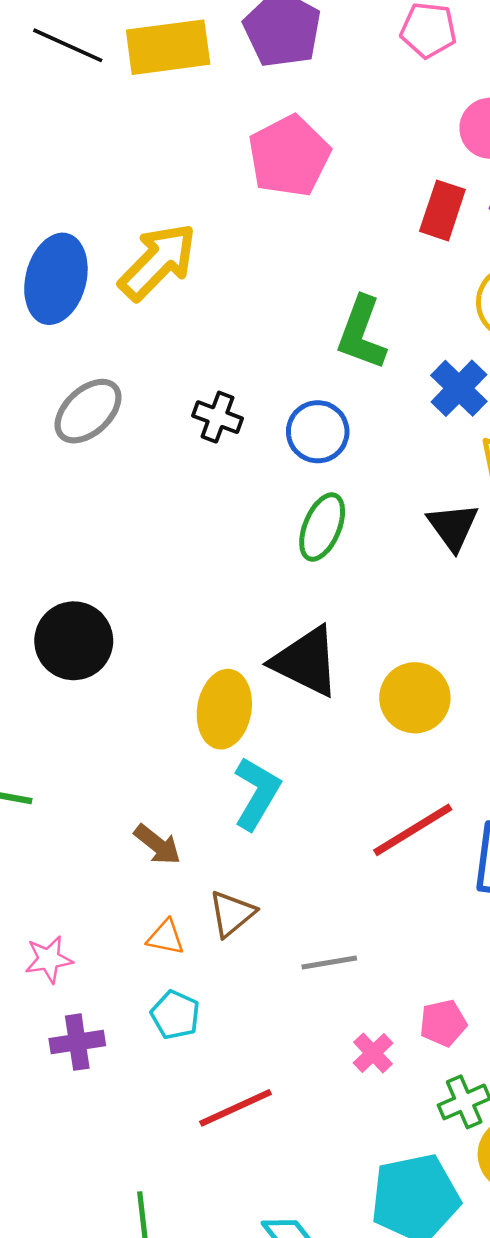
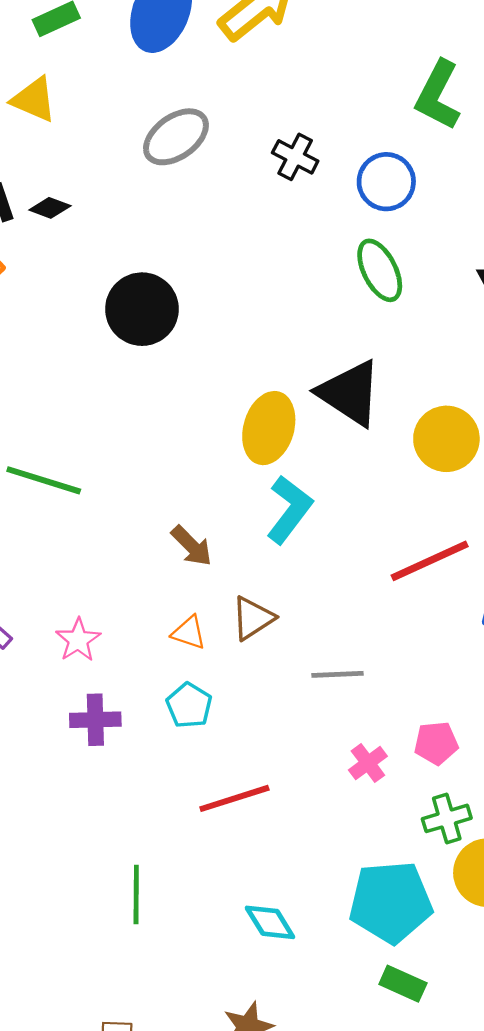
green ellipse: (322, 527) -> (380, 270), turned -56
black circle: (74, 641) -> (142, 309), moved
pink star: (49, 959) -> (78, 640), turned -30

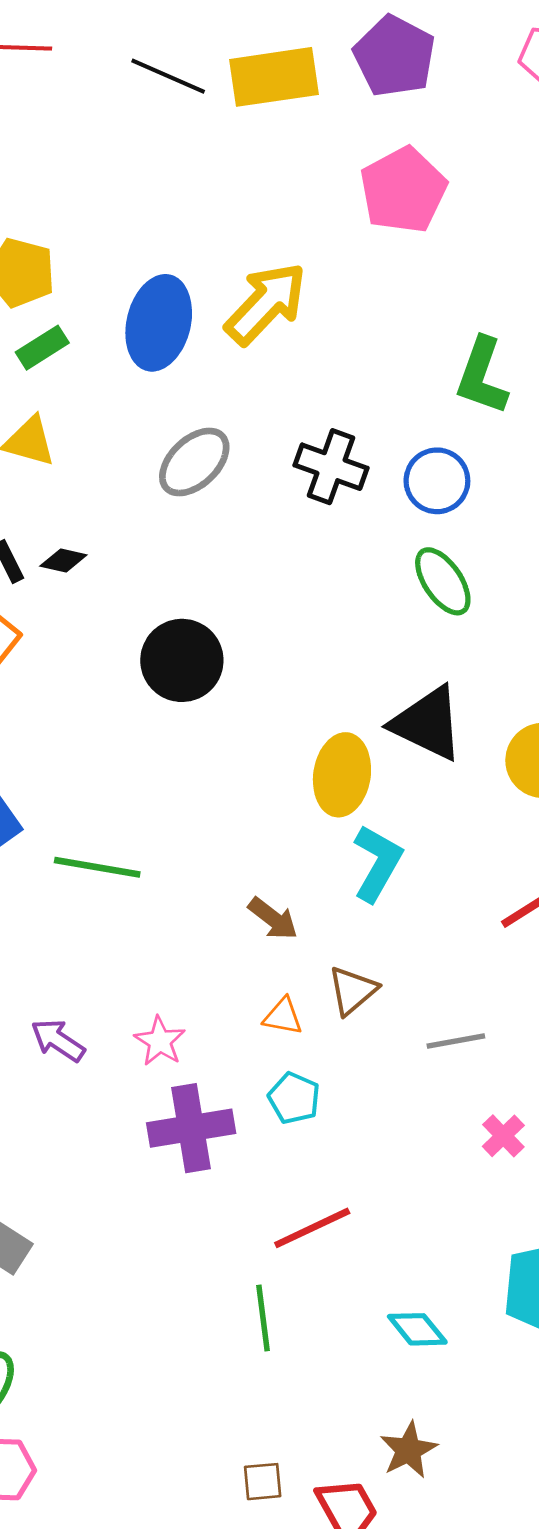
black cross: (295, 157) -> (331, 467), size x1.4
purple cross: (95, 720) -> (191, 1128), size x1.5
red line: (234, 798) -> (312, 1228), moved

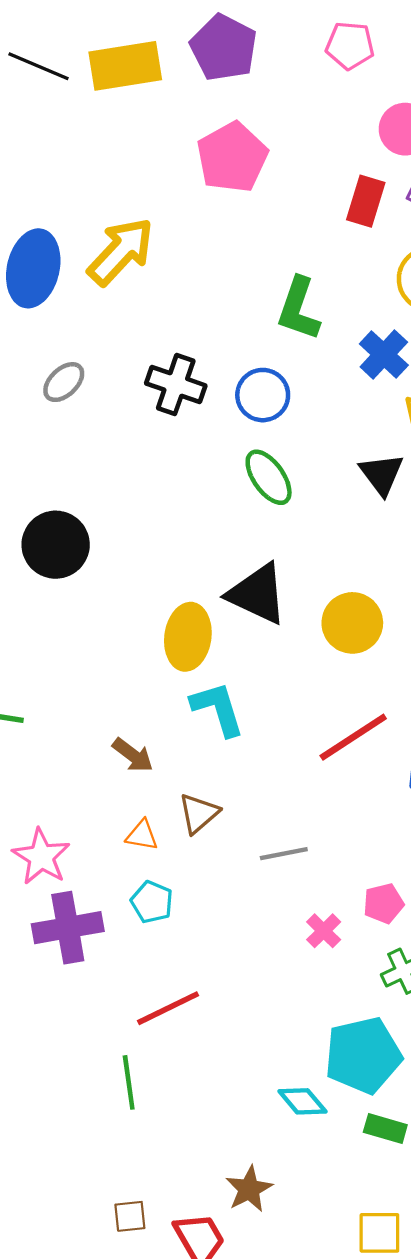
gray ellipse: (194, 462) -> (64, 382), size x0.7
cyan L-shape: (377, 863) -> (218, 709), turned -46
pink star: (160, 1041) -> (41, 857), size x1.4
cyan diamond: (417, 1329) -> (302, 1101), moved

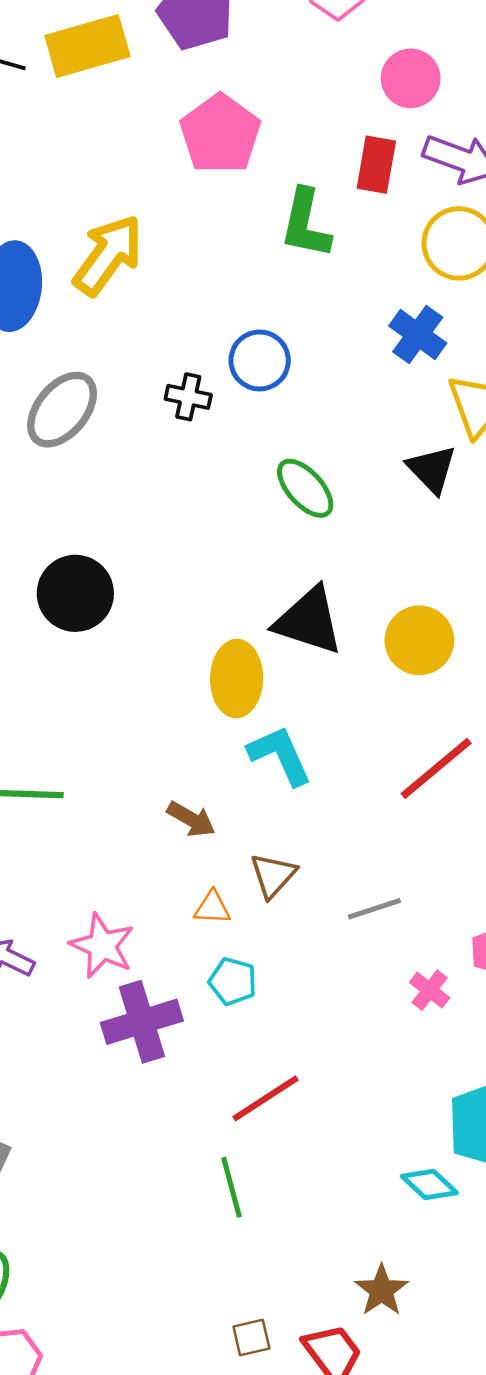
green L-shape: (299, 309) -> (306, 224), moved
gray ellipse: (64, 382) -> (62, 410), size x1.6
black cross: (176, 384) -> (188, 397), size x0.7
blue circle: (263, 395) -> (260, 360), moved

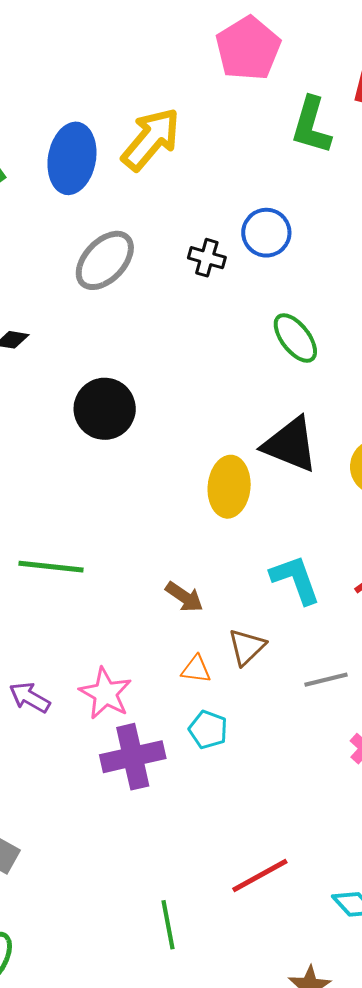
cyan L-shape: (280, 755) -> (295, 579), moved
red line: (265, 1098) -> (260, 875), moved
green line: (232, 1187) -> (168, 925), moved

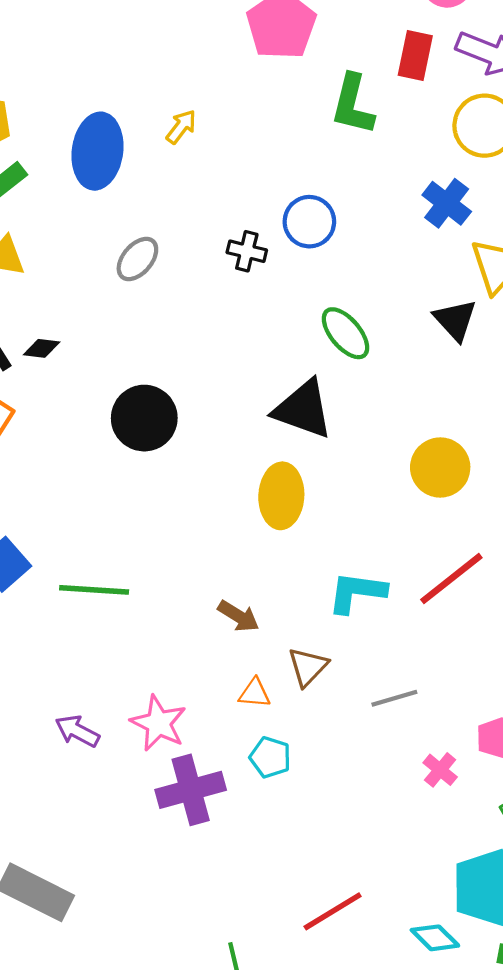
yellow arrow: (151, 139) -> (181, 127), size x0.5
gray ellipse: (105, 260) -> (137, 259), size x0.7
black triangle: (290, 445) -> (303, 409), moved
cyan L-shape: (295, 579) -> (357, 592), turned -60

